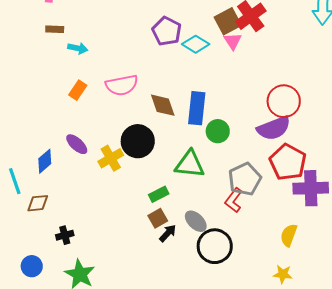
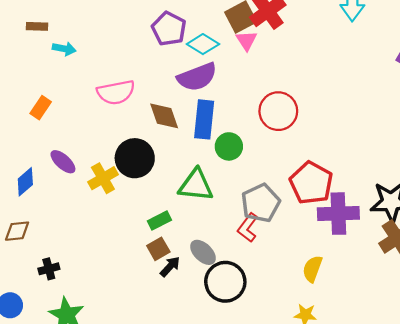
orange rectangle: (78, 90) -> (41, 108), moved
red circle: (284, 101) -> (278, 111), moved
purple semicircle: (274, 128) -> (197, 77), moved

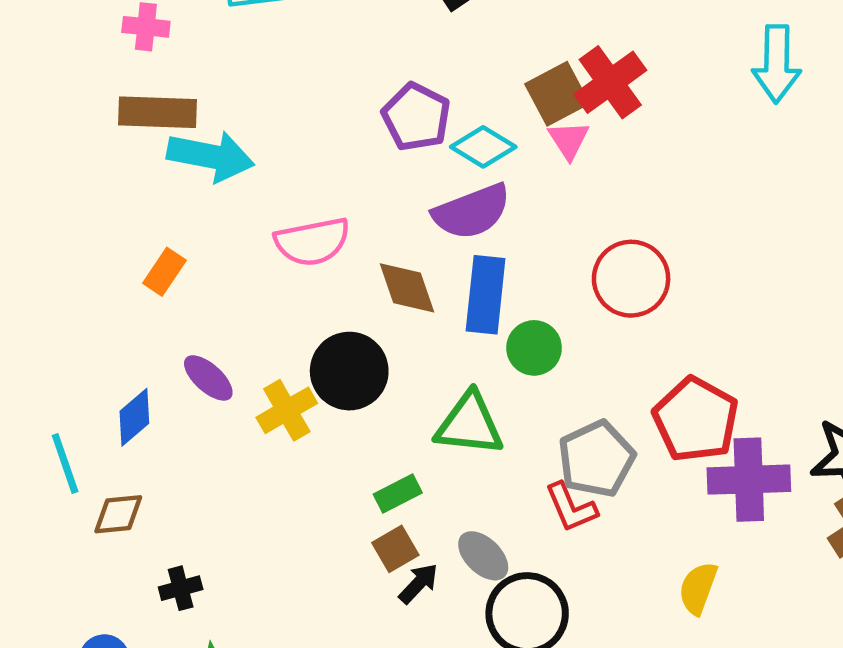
brown rectangle: (37, 26) -> (157, 112), size x1.8
cyan arrow: (64, 49) -> (211, 156), size x1.8
red L-shape: (248, 228) -> (571, 507), turned -60

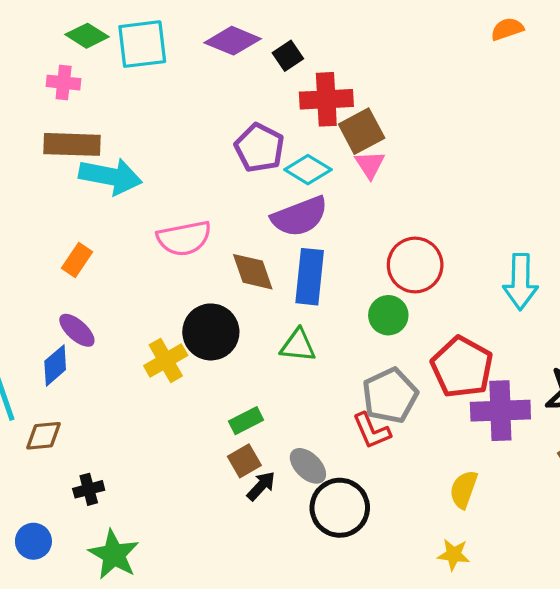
cyan arrow: (777, 64) -> (521, 282), moved
red cross: (610, 82) -> (326, 99), moved, turned 33
green circle: (534, 348) -> (388, 315), moved
purple ellipse: (208, 378) -> (77, 330), moved
green triangle: (469, 424) -> (298, 345), moved, size x0.7

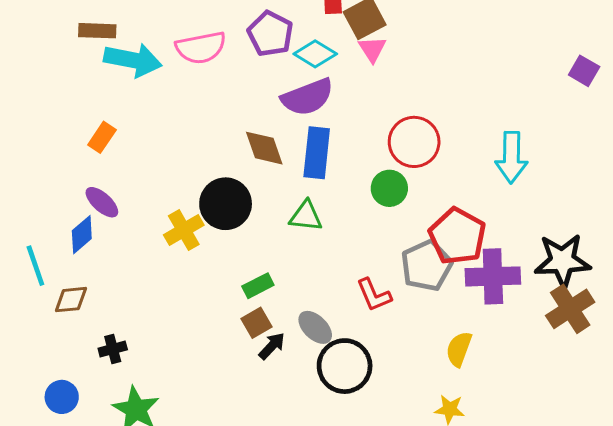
brown rectangle: (72, 144) -> (97, 31), size x0.7
pink semicircle: (184, 238) -> (201, 48), moved
gray pentagon: (390, 396) -> (426, 266), moved

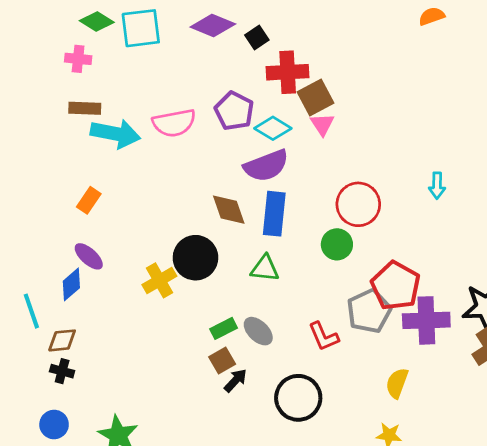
cyan arrow: (511, 157) -> (437, 186), moved, size x0.6
gray ellipse: (315, 327) -> (258, 331), moved
black cross: (113, 349) -> (62, 371), moved, turned 30

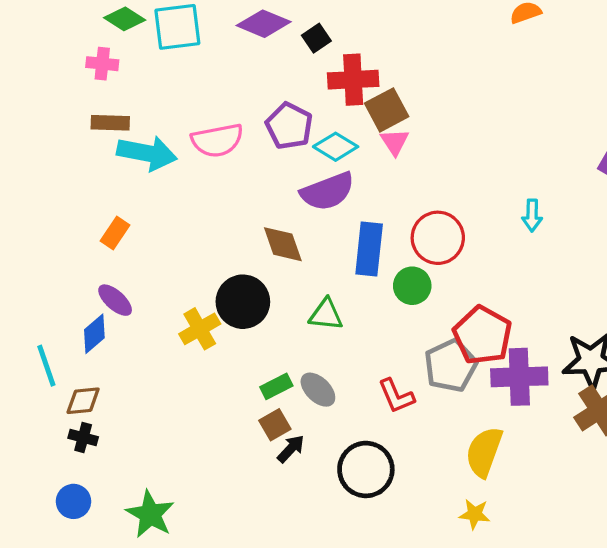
blue rectangle: (274, 214) -> (369, 249), moved
yellow semicircle: (397, 383) -> (484, 452), size x1.4

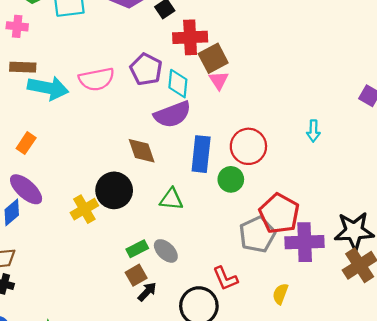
cyan diamond: (336, 147) -> (178, 84), turned 64
purple ellipse: (115, 300) -> (26, 189), size x1.4
red L-shape: (396, 396) -> (225, 278), moved
yellow semicircle: (484, 452) -> (280, 294), size x0.6

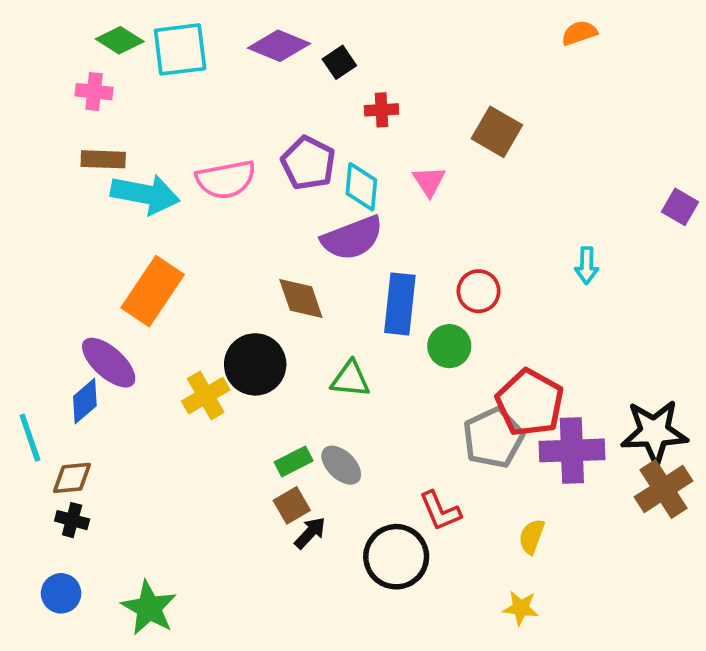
red cross: (190, 37) -> (382, 110), size x0.6
brown square: (213, 58) -> (497, 132), moved, turned -32
orange rectangle: (26, 143) -> (153, 291), moved, size x1.8
red circle: (248, 146) -> (479, 291), size x0.7

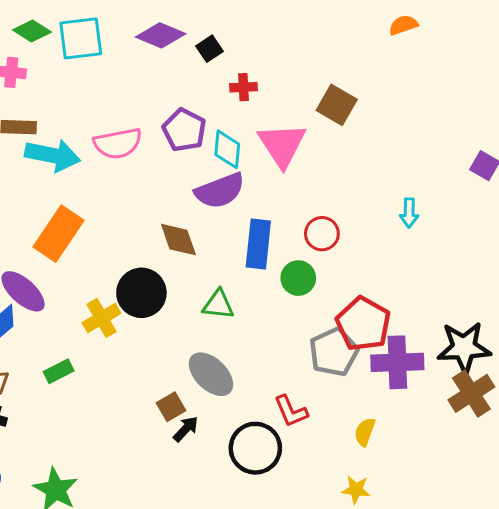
pink triangle: (429, 181) -> (282, 145), size x1.8
green rectangle: (294, 461) -> (59, 371), moved
gray ellipse: (341, 465) -> (211, 374), size x1.4

